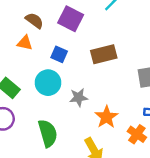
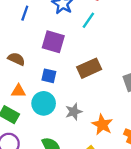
brown semicircle: (34, 20) -> (16, 59), moved
orange triangle: (25, 43) -> (18, 91), moved

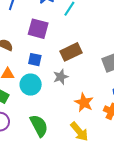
gray star: (74, 112) -> (61, 77), moved

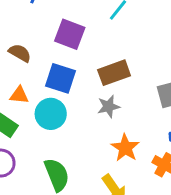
blue square: (35, 60) -> (60, 78), size x1.5
gray star: (61, 77) -> (109, 106), moved

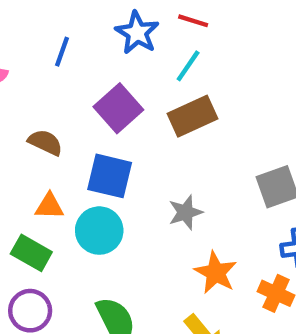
purple square: (70, 34) -> (118, 108), turned 32
brown rectangle: (114, 73) -> (193, 116), moved

